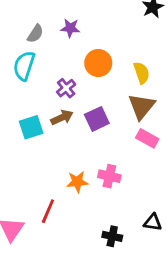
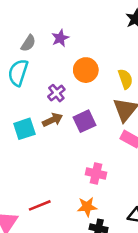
purple star: (70, 28) -> (60, 38), turned -30
orange star: (77, 182) -> (87, 207), moved
red line: (48, 211) -> (40, 205), turned 45

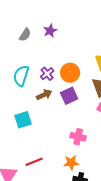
orange circle: (86, 70) -> (70, 73), moved
cyan semicircle: (18, 73) -> (21, 76), moved
cyan square: (24, 129) -> (23, 120), moved

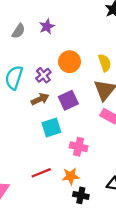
orange circle: (70, 73) -> (69, 62), moved
cyan square: (23, 120) -> (51, 127), moved
red line: (34, 162) -> (41, 173), moved

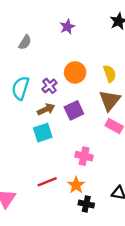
purple star: (47, 27) -> (67, 27), moved
cyan square: (51, 127) -> (43, 133), moved
orange star: (71, 176) -> (76, 185), turned -30

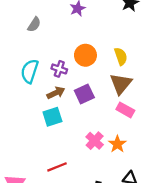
purple cross: (49, 86) -> (59, 69), turned -32
pink cross: (84, 156) -> (95, 141), turned 30
orange star: (76, 185) -> (117, 144), moved

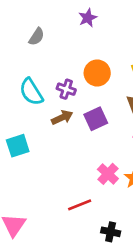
cyan semicircle: (30, 71) -> (31, 92), turned -50
cyan square: (52, 117) -> (18, 146), moved
red line: (57, 167) -> (80, 205), moved

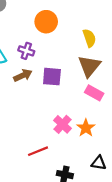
orange circle: (97, 73) -> (46, 22), moved
purple square: (96, 119) -> (52, 77), turned 30

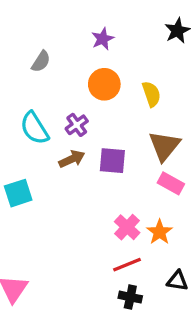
yellow semicircle: (89, 38) -> (151, 94), moved
purple cross: (26, 51) -> (77, 125), turned 35
red line: (38, 151) -> (127, 265), moved

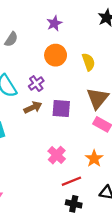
pink cross: (127, 227) -> (57, 155), moved

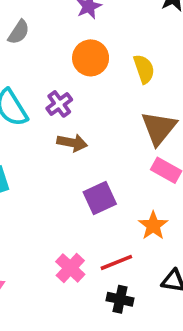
brown arrow: (33, 107) -> (72, 143), moved, turned 36
purple square: (61, 109) -> (100, 198), moved, turned -30
pink cross: (57, 155) -> (70, 268), moved

